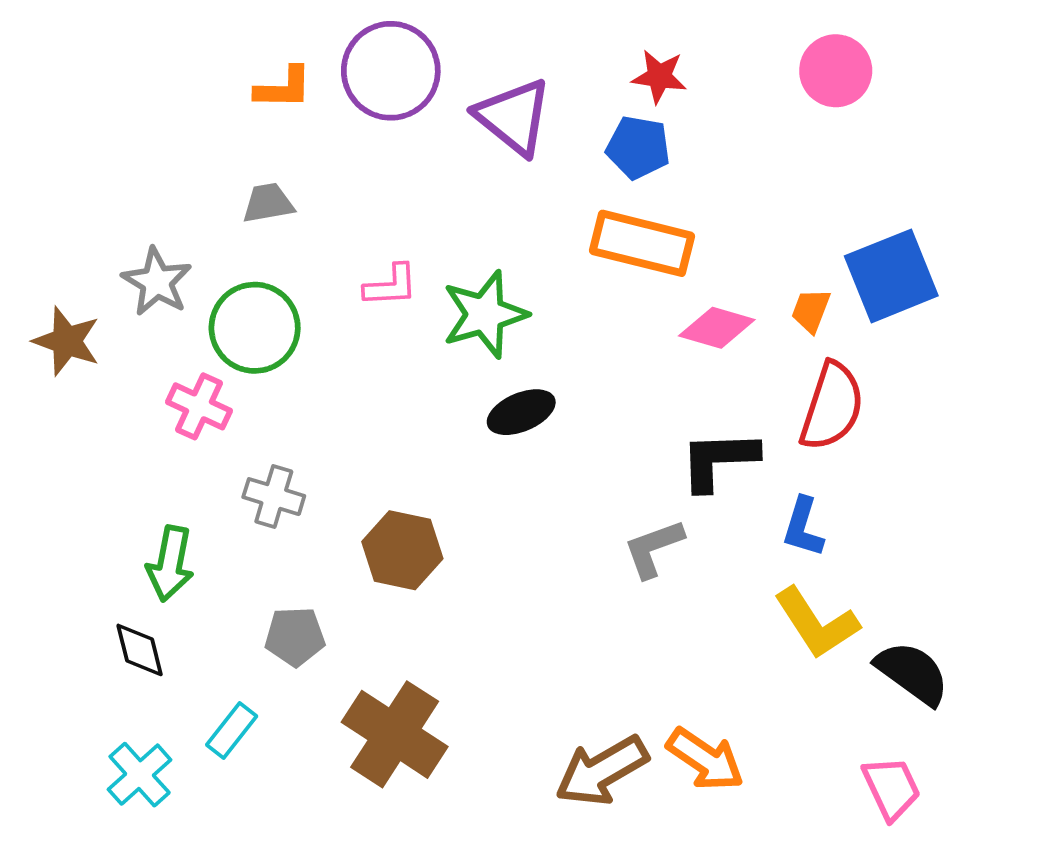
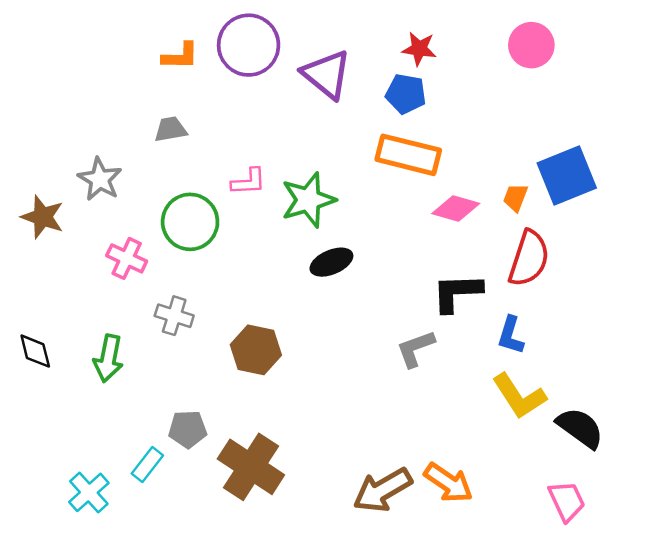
green circle: (255, 328) -> (190, 222), moved
gray pentagon: (295, 637) -> (188, 429), moved
black diamond: (140, 650) -> (35, 351), moved

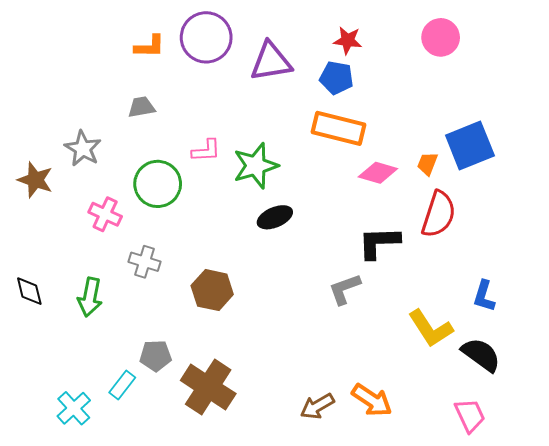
purple triangle: (327, 74) -> (271, 62), turned -48
blue L-shape: (511, 335) -> (484, 296), moved
brown arrow: (383, 490) -> (317, 406), size x0.7

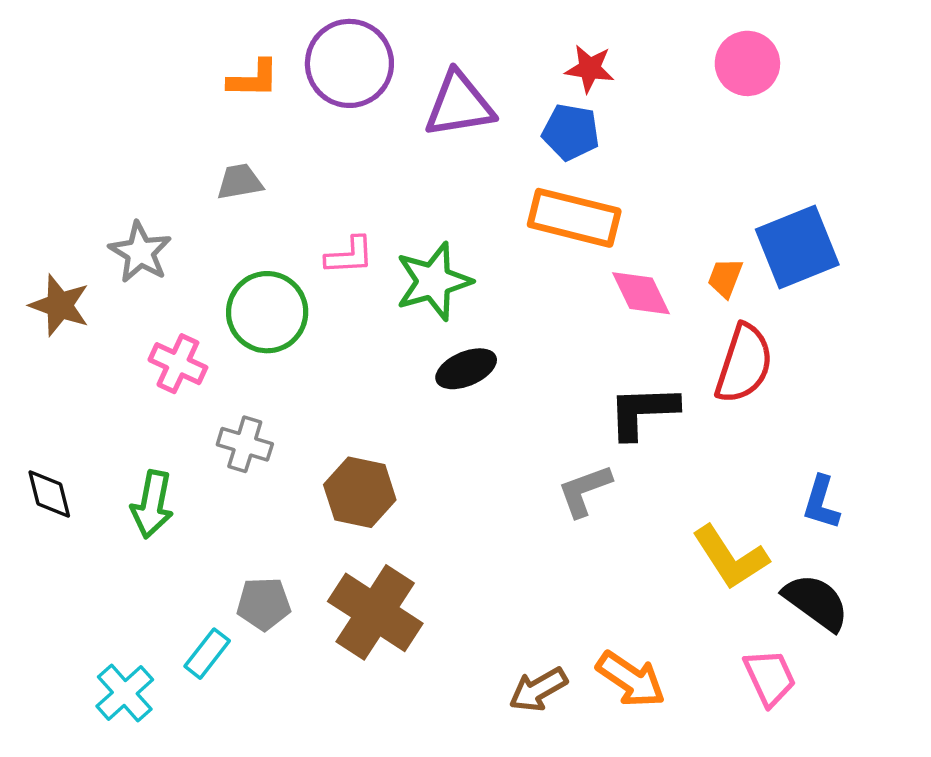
pink diamond: (378, 173) -> (641, 293), turned 48
brown cross: (208, 387) -> (375, 612), moved
pink trapezoid: (470, 415) -> (770, 678), moved

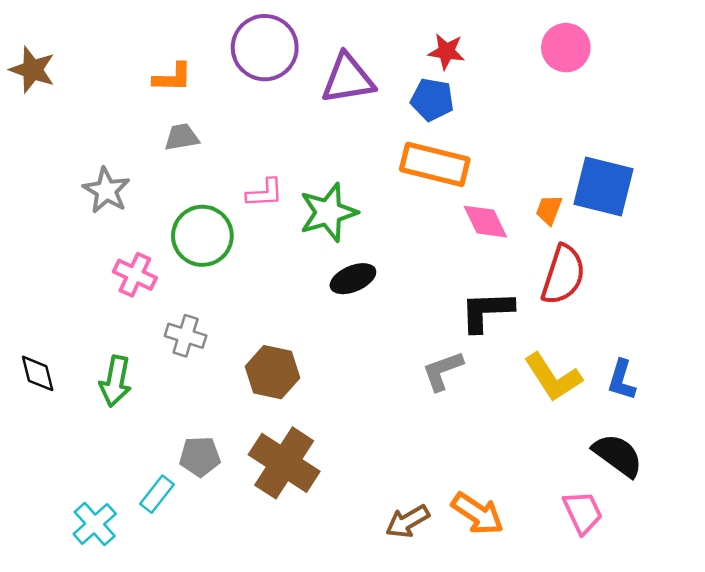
orange L-shape: (253, 79) -> (173, 77), moved
blue square: (797, 247) -> (603, 186), turned 36
brown star: (60, 305) -> (32, 70), moved
yellow L-shape: (730, 557) -> (553, 377), moved

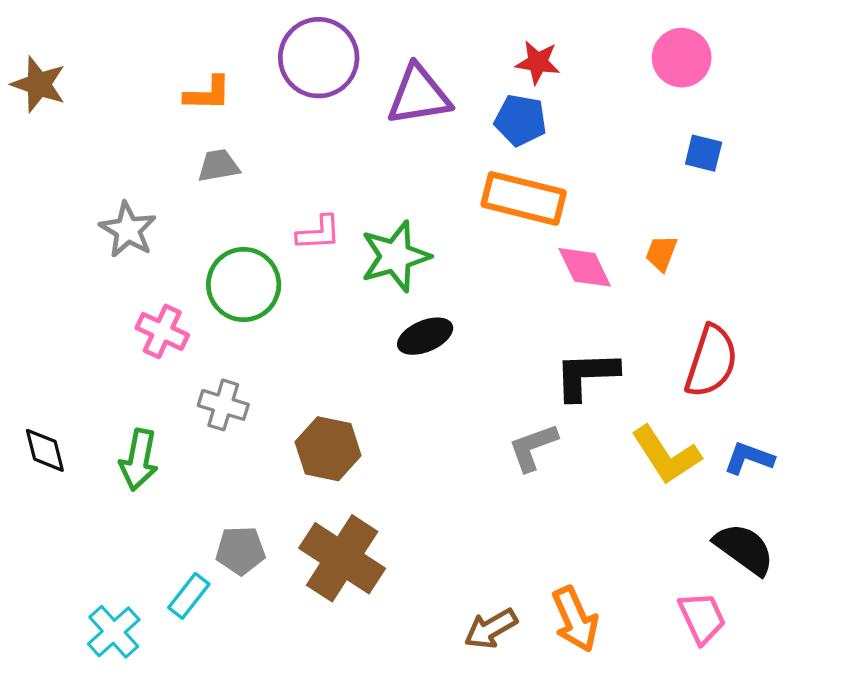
blue square: (603, 186) -> (704, 153), moved, size x0.5
red semicircle: (563, 275) -> (711, 361), moved
blue L-shape: (622, 380) -> (749, 458), turned 93
orange arrow: (478, 514) -> (575, 619), turned 32

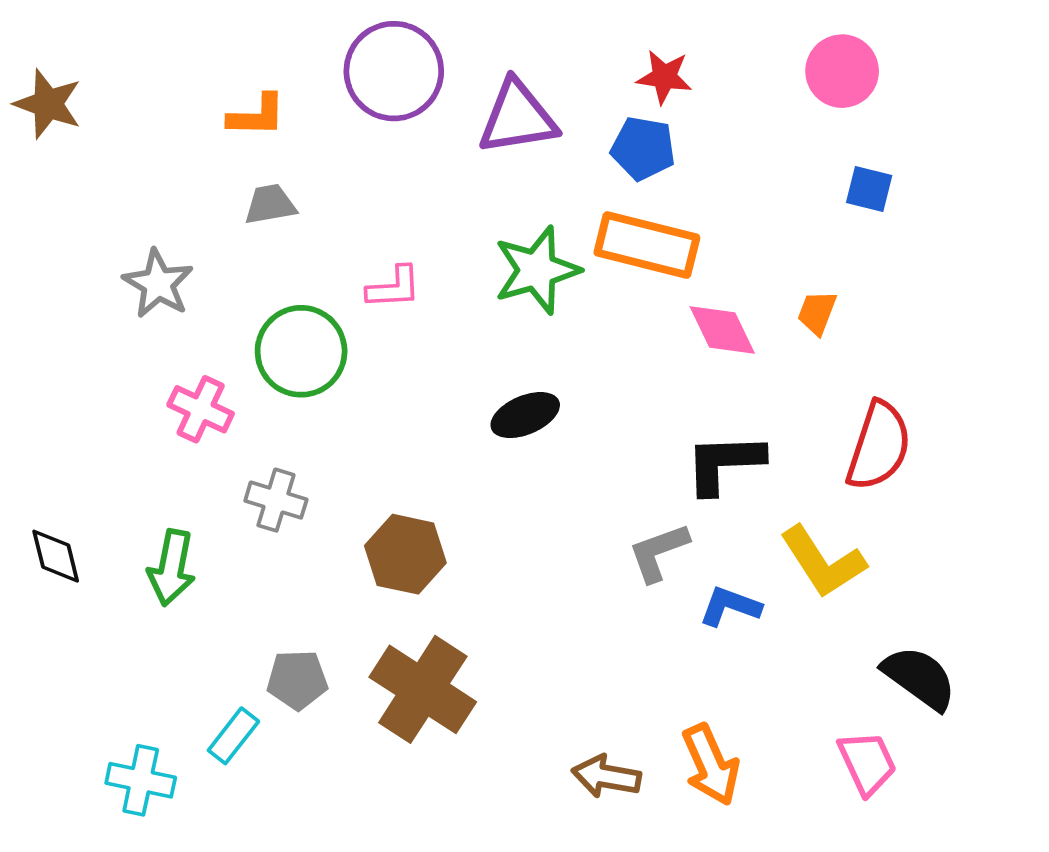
green star: (395, 256) -> (537, 270), moved
blue L-shape: (749, 458) -> (730, 606), moved
brown arrow: (491, 629) -> (606, 776), turned 40
cyan cross: (114, 632) -> (141, 780), turned -36

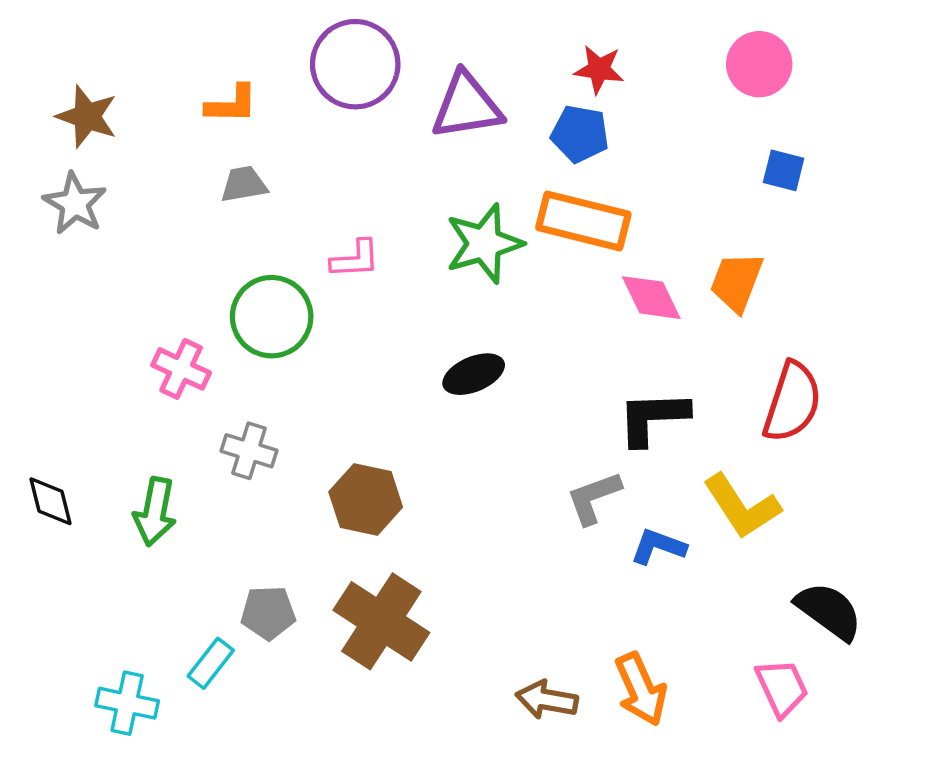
brown star: (48, 104) -> (87, 116), moved
gray star: (158, 284) -> (75, 203), moved
orange trapezoid: (817, 313) -> (737, 282), size x1.5

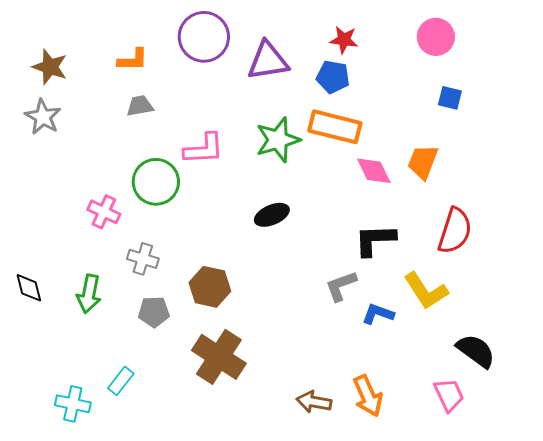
pink L-shape: (355, 259) -> (204, 149), size x1.4
gray pentagon: (268, 613) -> (154, 312), moved

